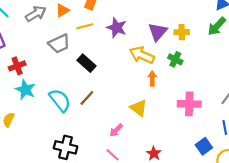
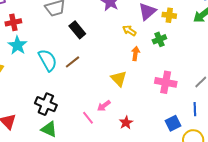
yellow arrow: (142, 55) -> (129, 31), size x0.6
green cross: (175, 59) -> (159, 39), turned 32
pink arrow: (116, 130) -> (104, 106), moved

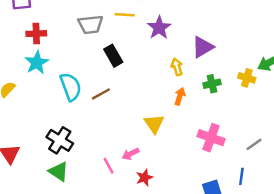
yellow cross: (169, 15) -> (247, 78), moved
yellow arrow: (129, 31) -> (177, 67), turned 32
red star: (126, 123) -> (144, 177), moved

